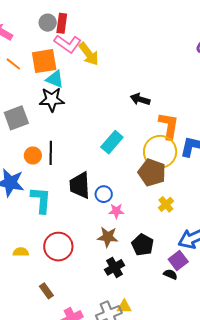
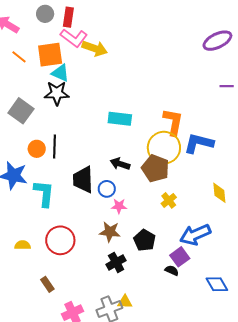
gray circle: (48, 23) -> (45, 14), moved
yellow arrow: (89, 54) -> (95, 48), turned -35
black arrow: (140, 99) -> (120, 164), moved
gray square: (16, 118) -> (21, 111), turned -35
cyan rectangle: (112, 142) -> (120, 119), moved, turned 55

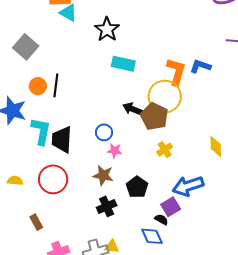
black star: (57, 93) -> (107, 29), moved, turned 30
blue L-shape: (199, 143) -> (200, 66), moved, size x0.7
black arrow: (120, 164) -> (132, 109), moved
black trapezoid: (83, 180) -> (62, 140), moved
blue diamond: (217, 284) -> (152, 236), moved

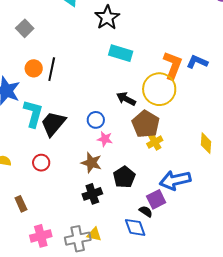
gray square: (26, 47) -> (25, 28), size x0.7
brown pentagon: (154, 116) -> (146, 124), moved
black trapezoid: (62, 140) -> (53, 124), turned 32
red circle: (53, 179) -> (41, 163), size x0.6

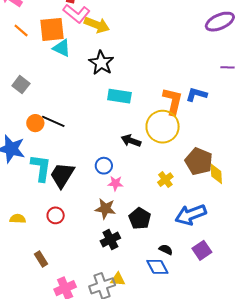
black line: (52, 69) -> (53, 121), turned -70
brown pentagon: (146, 124) -> (199, 161), moved
purple square: (156, 199) -> (202, 250), moved

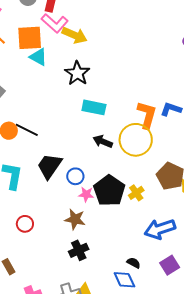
black arrow: (131, 141) -> (103, 142), moved
black trapezoid: (62, 175) -> (49, 166), moved
black pentagon: (140, 218) -> (109, 191), moved, size x1.4

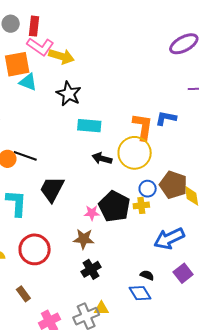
blue circle: (75, 176) -> (148, 189), moved
yellow cross: (136, 193) -> (141, 205), turned 35
red circle: (25, 224) -> (35, 249), size x1.8

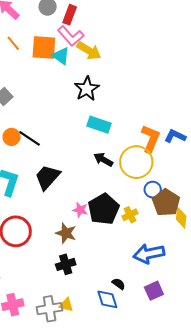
cyan triangle: (28, 82) -> (61, 56), moved
blue circle: (148, 189) -> (153, 190), moved
yellow cross: (141, 205) -> (130, 215), turned -35

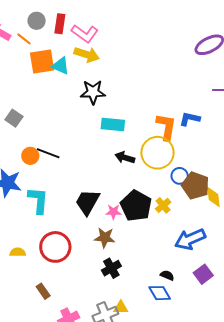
pink L-shape: (71, 36) -> (85, 34), moved
orange line: (13, 43) -> (24, 39), moved
black star: (87, 89) -> (93, 92), turned -30
black trapezoid: (47, 177) -> (88, 202), moved

